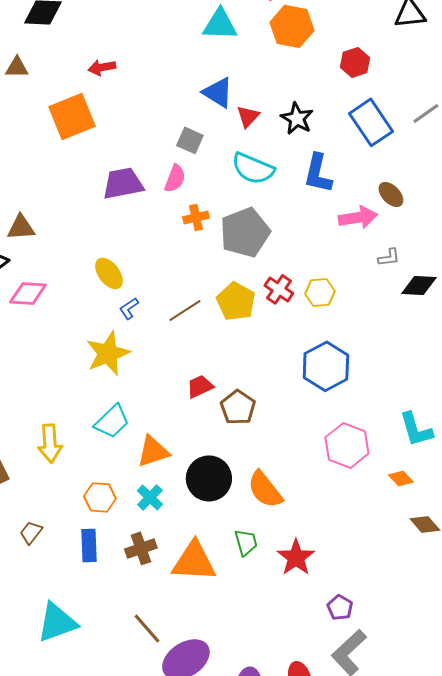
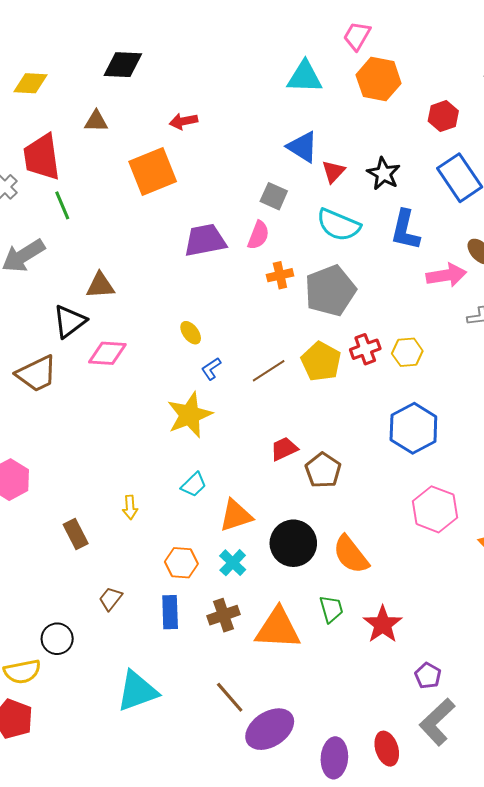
yellow ellipse: (109, 273) -> (191, 333), size x0.7
red cross: (279, 289) -> (365, 349), turned 36
cyan trapezoid: (112, 421) -> (194, 485), size x0.7
yellow arrow: (50, 443) -> (130, 507), size x0.6

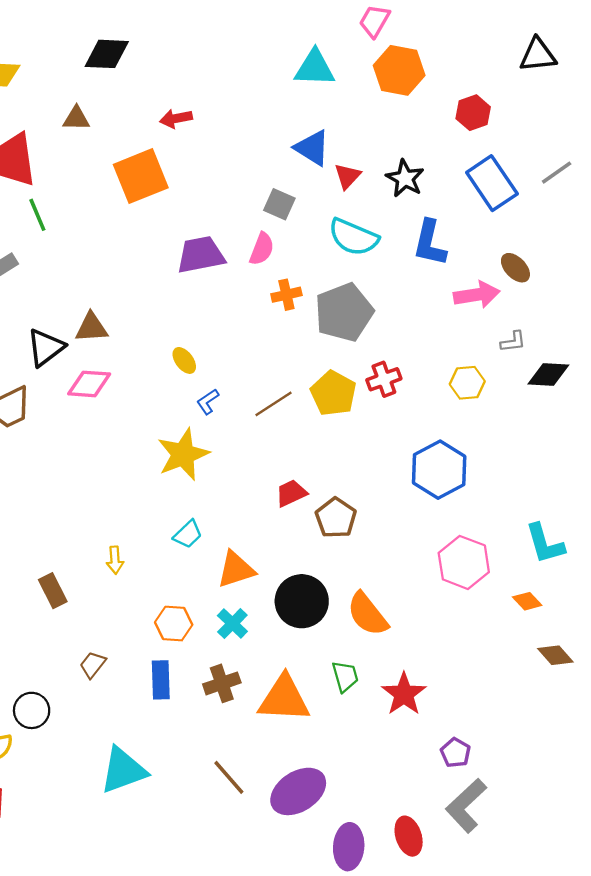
brown triangle: (100, 285) -> (91, 328), moved
yellow hexagon: (407, 352) -> (467, 383), moved
purple ellipse: (270, 729) -> (298, 791), moved

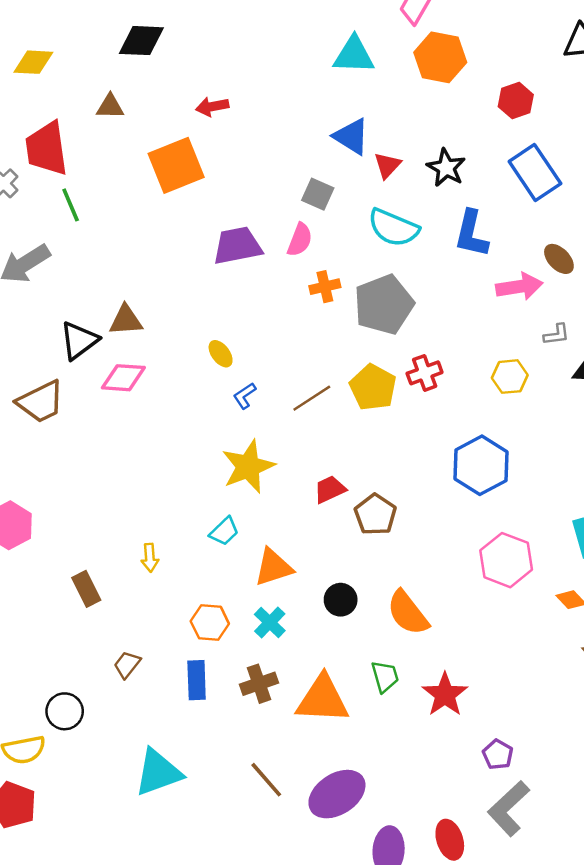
yellow star: (183, 454) -> (248, 467), moved
black circle: (302, 601) -> (341, 600), size x0.6

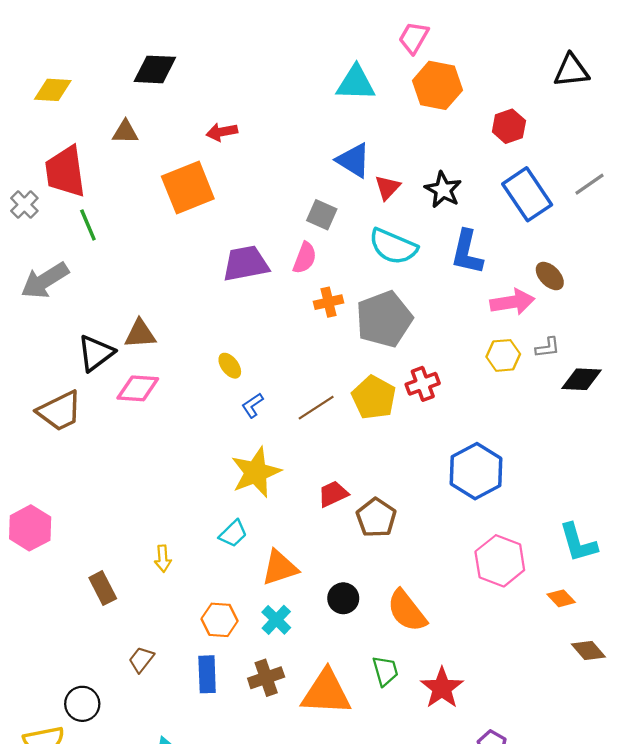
yellow hexagon: (510, 377) -> (503, 355), moved

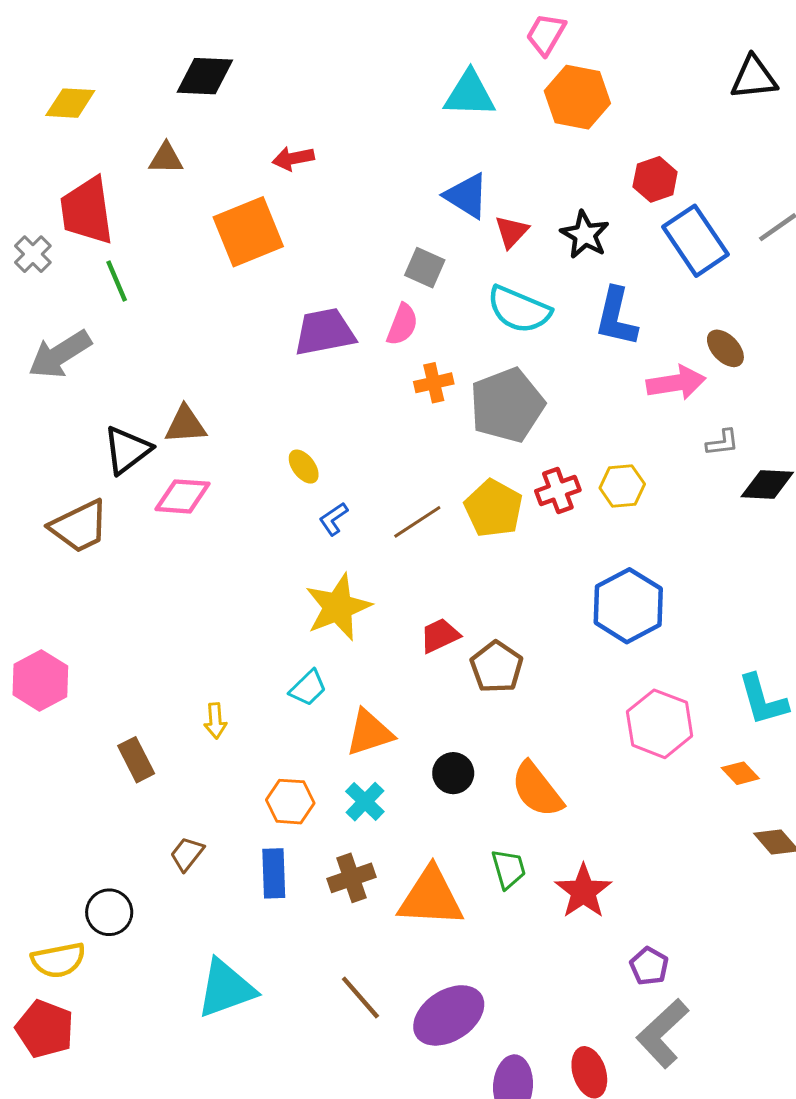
red hexagon: (509, 126) -> (655, 179), moved
yellow hexagon: (503, 355) -> (622, 486), moved

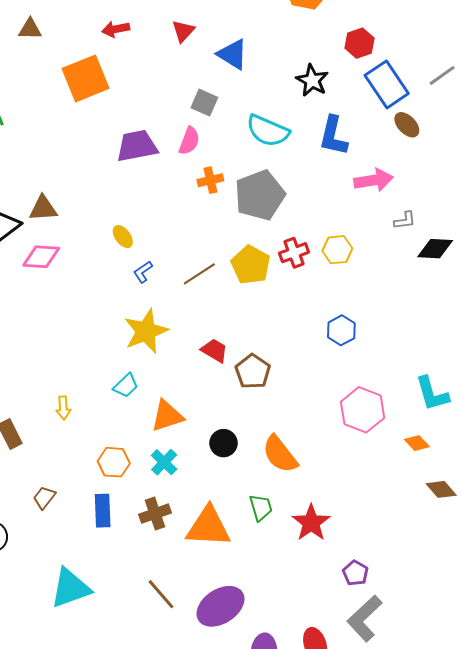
red triangle: (512, 232) -> (183, 31), moved
brown ellipse: (725, 348) -> (407, 125), moved
blue hexagon: (628, 606) -> (341, 330), size x0.6
red trapezoid: (440, 636) -> (214, 350), turned 56

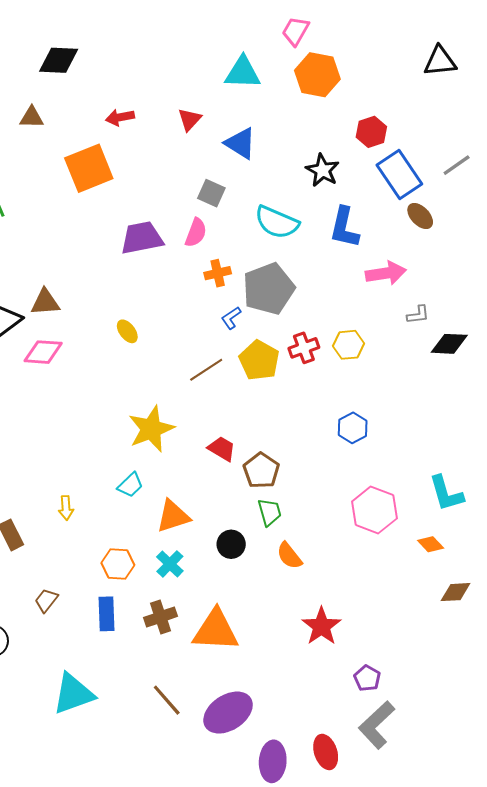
blue L-shape: (143, 272) -> (231, 318), moved
orange semicircle: (280, 454) -> (289, 556), size x0.7
brown diamond: (441, 489) -> (455, 592), turned -52
green trapezoid: (261, 508) -> (270, 512), moved

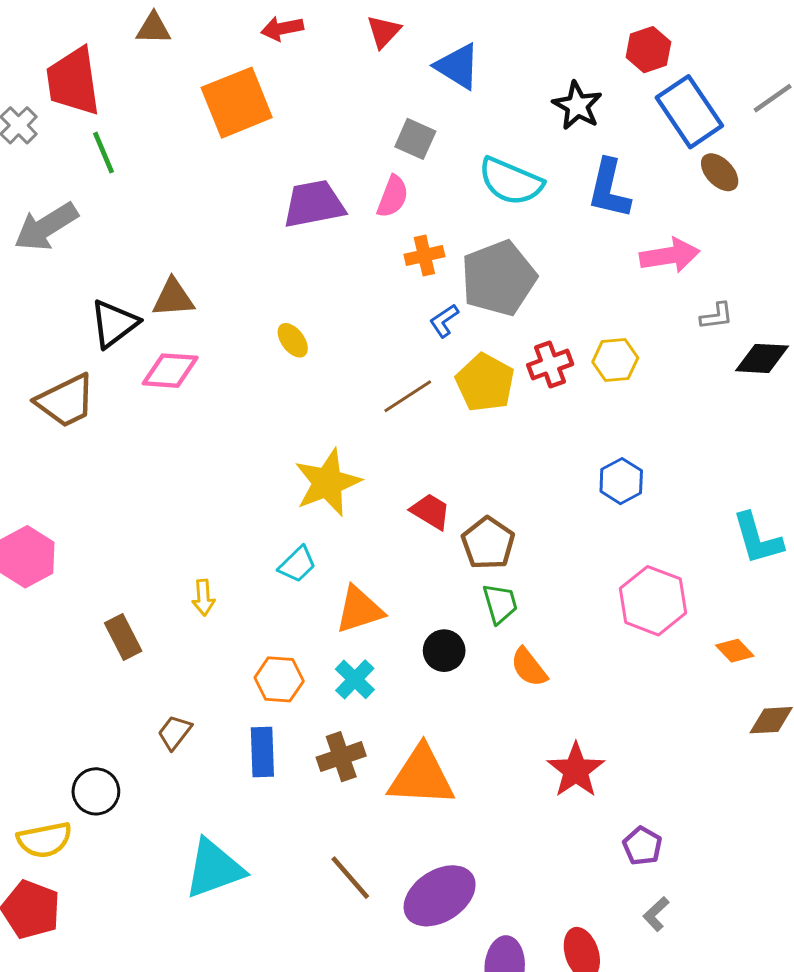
cyan L-shape: (446, 493) -> (757, 539), moved
gray L-shape: (377, 725) -> (656, 914), size x0.5

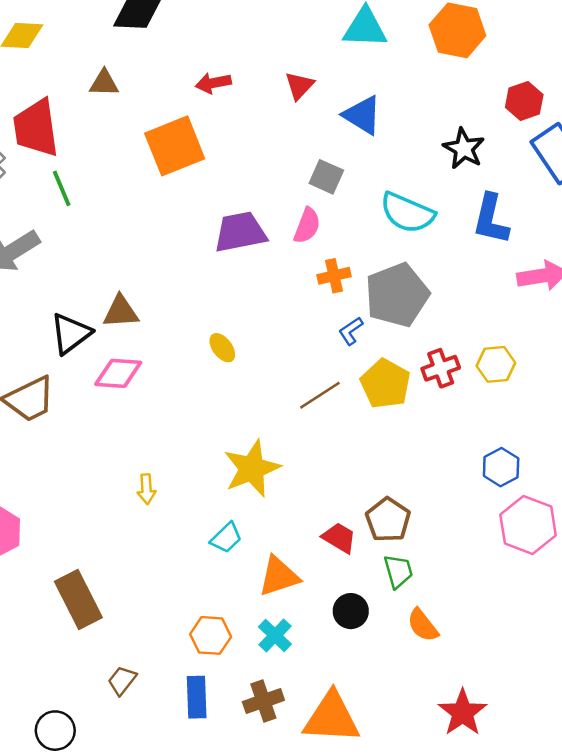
red trapezoid: (430, 511) -> (339, 538), moved
yellow arrow: (203, 598) -> (146, 489), moved
pink hexagon: (653, 601) -> (528, 525), moved
brown rectangle: (123, 637) -> (78, 599), size x1.5

